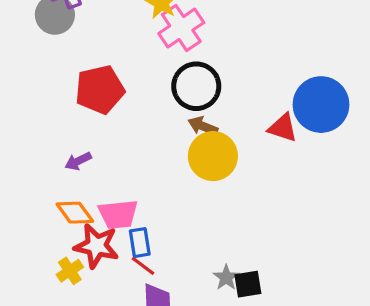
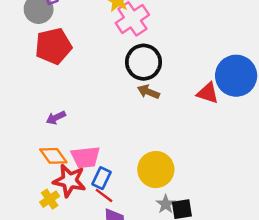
red pentagon: (100, 90) -> (53, 46), moved
yellow circle: (213, 156) -> (156, 170), moved
blue rectangle: (140, 243) -> (102, 178), turned 35

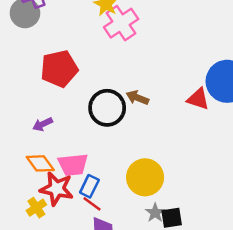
red pentagon: (53, 46) -> (59, 69), moved
black circle: (143, 62) -> (107, 108), moved

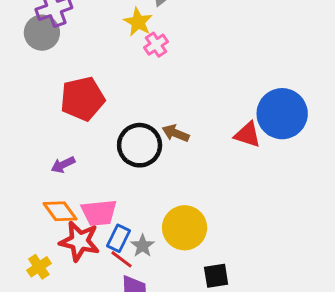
pink cross: (121, 23) -> (156, 45), size x0.6
yellow cross: (36, 208) -> (39, 267), moved
gray star: (155, 213) -> (143, 246), moved

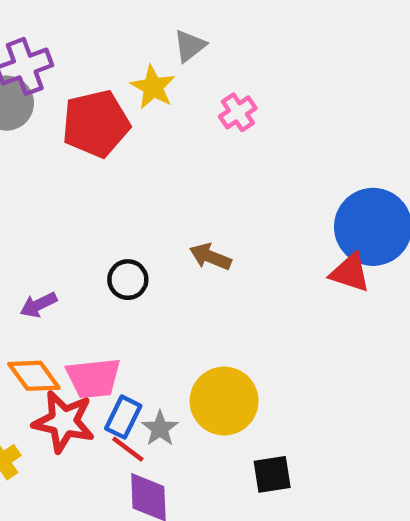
pink cross: (156, 45) -> (238, 112), moved
red pentagon: (82, 99) -> (96, 124), moved
red triangle: (248, 135) -> (350, 273), moved
black circle: (140, 145) -> (128, 280), moved, size x0.6

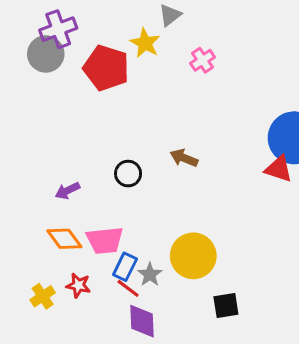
red pentagon: (96, 124) -> (106, 68), turned 30
red star: (64, 422) -> (78, 285), moved, size x0.6

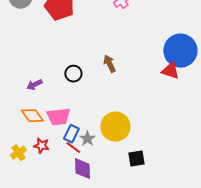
brown arrow: (184, 158) -> (109, 64), turned 42

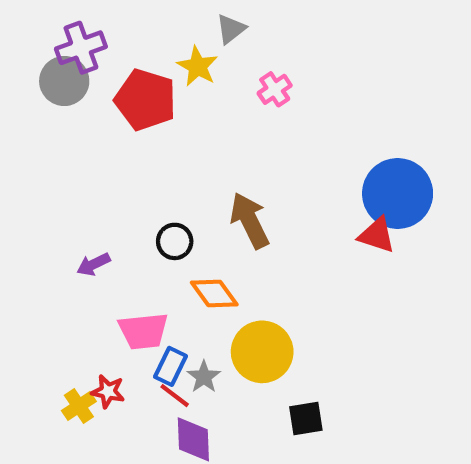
brown arrow: (109, 64) -> (250, 221), size x1.5
orange diamond: (32, 116) -> (214, 293), moved
yellow cross: (18, 153) -> (79, 406), moved

